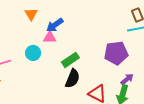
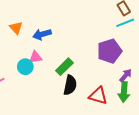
blue arrow: (55, 25) -> (42, 34), turned 30
pink triangle: (50, 37) -> (35, 57), moved

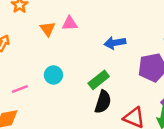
blue arrow: (42, 34) -> (115, 43), moved
pink triangle: (35, 57) -> (70, 23), moved

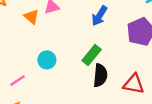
blue arrow: (115, 43) -> (99, 16), turned -36

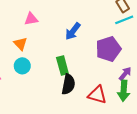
orange triangle: (32, 17) -> (20, 44), moved
green rectangle: (92, 55) -> (62, 65), turned -60

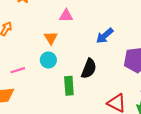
green rectangle: (62, 65) -> (69, 86), moved
black semicircle: (68, 84) -> (89, 69), moved

